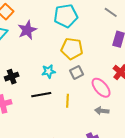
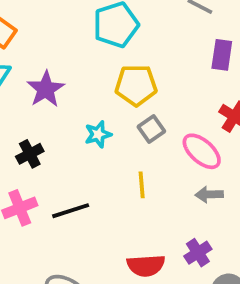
purple star: (27, 30) -> (46, 89), moved
black line: (41, 95) -> (71, 211), moved

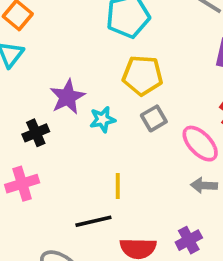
purple star: (46, 89) -> (67, 97), moved
yellow line: (142, 185) -> (118, 186), moved
black line: (71, 211) -> (93, 221), moved

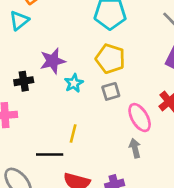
cyan star: (103, 119) -> (74, 83), turned -30
gray arrow: (204, 185) -> (135, 148), turned 60

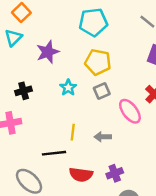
purple star: (53, 61) -> (48, 52), moved
gray arrow: (135, 148) -> (103, 137), moved, turned -70

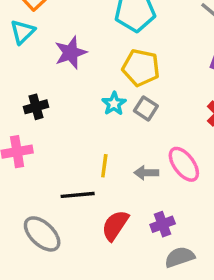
cyan star: (68, 88) -> (114, 104), moved
gray square: (102, 91) -> (146, 108), turned -35
pink ellipse: (130, 111) -> (184, 164), moved
red semicircle: (81, 175) -> (115, 225), turned 115

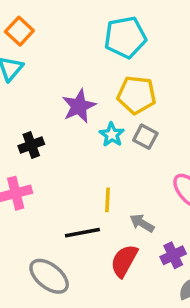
purple star: (71, 53) -> (79, 106), moved
gray arrow: (146, 173) -> (142, 223), moved, turned 35

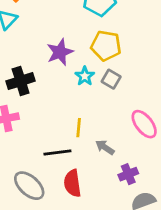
black cross: (31, 145) -> (21, 81), size x1.4
red semicircle: (124, 261) -> (72, 183), moved, turned -40

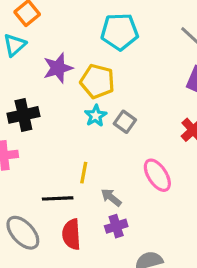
yellow pentagon: (106, 46) -> (97, 81), moved
purple star: (60, 52) -> (58, 68), moved
purple cross: (128, 174) -> (116, 226), moved

